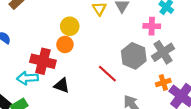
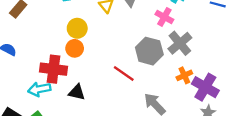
pink cross: (152, 26) -> (164, 17), turned 35

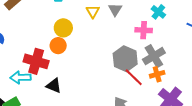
pink cross: (164, 17) -> (144, 30), turned -35
red line: (124, 73) -> (134, 77), moved
orange cross: (184, 75) -> (157, 74), moved

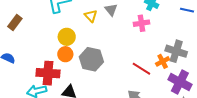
gray cross: (154, 56) -> (176, 51), moved, turned -30
gray hexagon: (125, 59) -> (91, 59), moved

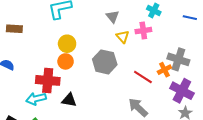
yellow triangle: (91, 16) -> (123, 37), moved
brown rectangle: (15, 23) -> (14, 29), turned 56
gray hexagon: (91, 59) -> (105, 62), moved

